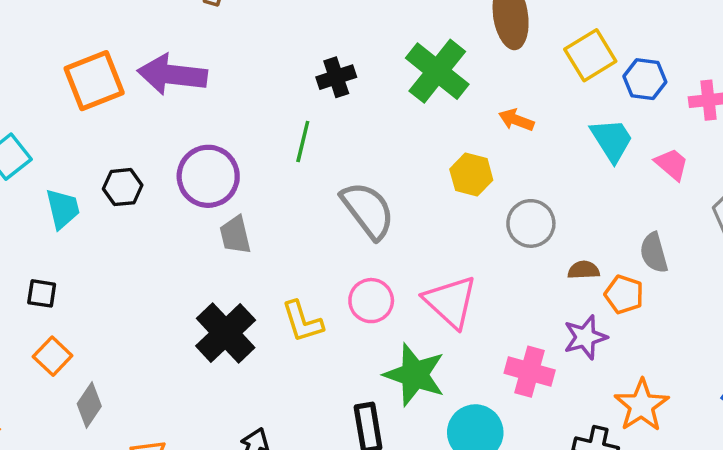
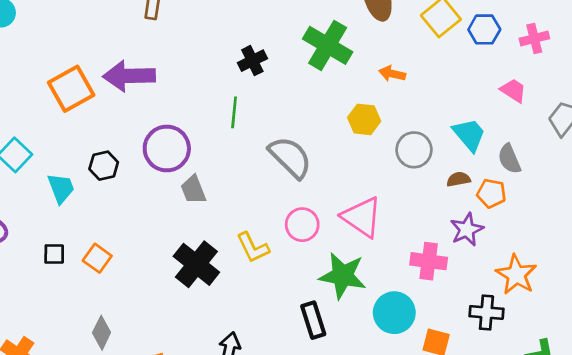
cyan trapezoid: (612, 140) -> (469, 135), moved
orange square: (53, 356) -> (97, 258), moved

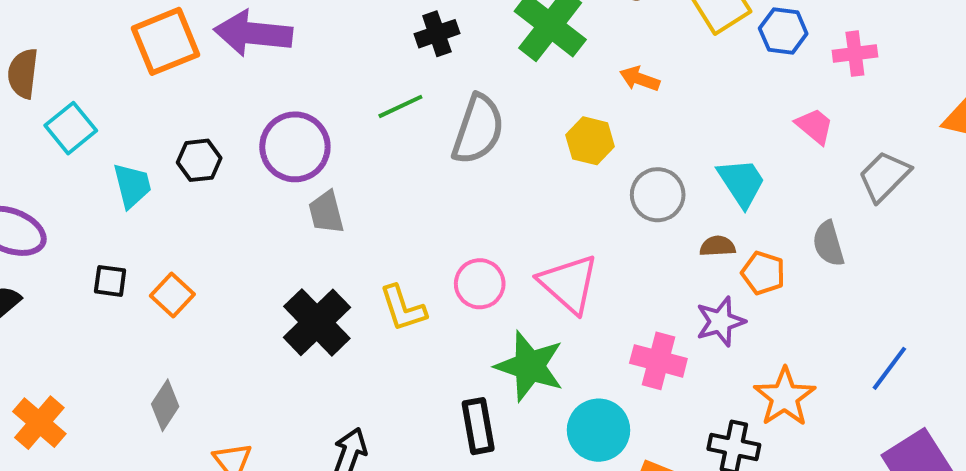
green line: (234, 112) -> (400, 106), turned 52
gray semicircle: (290, 157) -> (478, 129), moved, turned 57
gray semicircle: (509, 159) -> (828, 244), moved

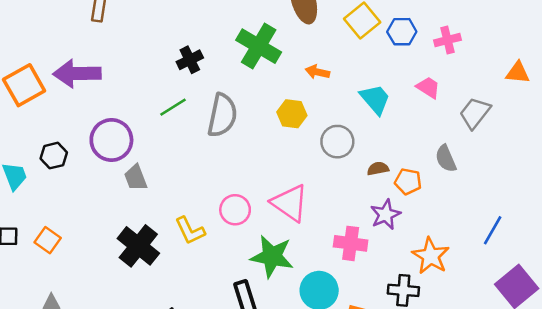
cyan trapezoid: (742, 182) -> (375, 99), moved

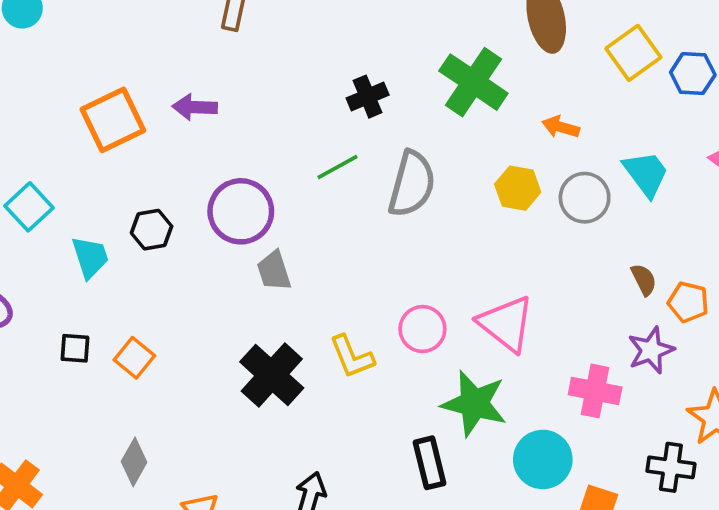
purple arrow: (77, 74) -> (195, 107), size x0.6
gray circle: (337, 142) -> (585, 198), moved
brown semicircle: (378, 169) -> (644, 280), turned 70

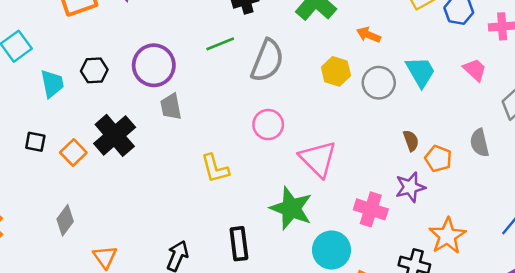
pink circle: (422, 329) -> (268, 125), moved
black cross: (272, 375) -> (115, 135), moved
black rectangle: (429, 463) -> (239, 244), moved

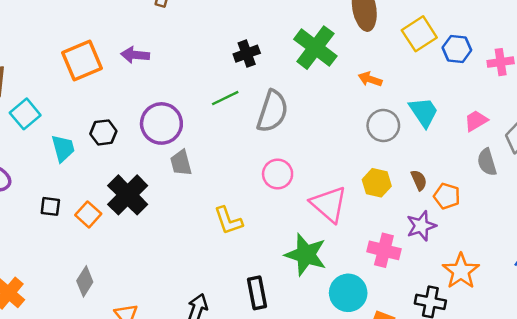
pink trapezoid: (475, 70) -> (476, 121), moved, turned -70
yellow hexagon: (336, 71) -> (377, 183), moved
gray semicircle: (479, 143) -> (487, 162), moved

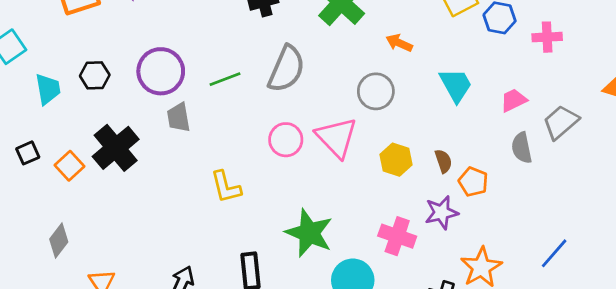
green line: (225, 98) -> (225, 79), moved
gray circle: (383, 126) -> (376, 91), moved
pink triangle: (329, 204) -> (336, 137), moved
black square: (50, 206) -> (28, 153), turned -36

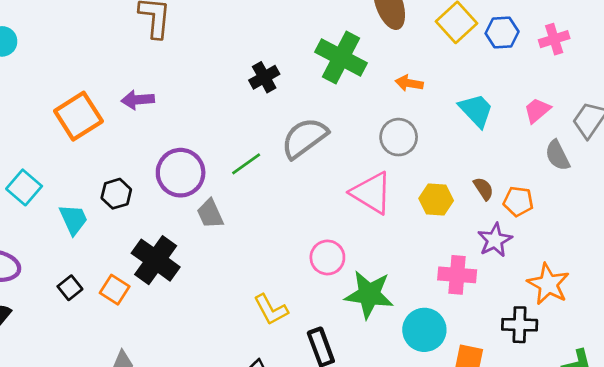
gray semicircle: (286, 69) -> (304, 138), turned -135
pink circle: (286, 140) -> (327, 257), moved
yellow L-shape: (226, 187) -> (271, 310), moved

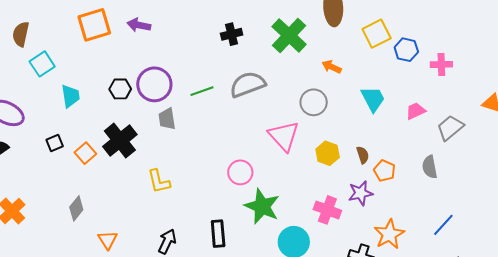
gray semicircle: (557, 155) -> (430, 167), moved
black hexagon: (116, 194) -> (120, 89), moved
yellow L-shape: (271, 310) -> (159, 181), moved

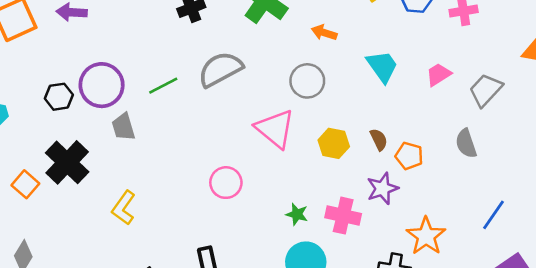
yellow L-shape: (159, 181) -> (124, 208), turned 56
green star: (262, 206) -> (297, 214), moved, size x0.5

